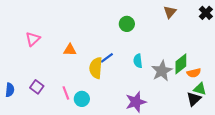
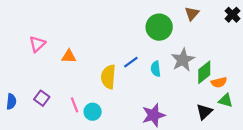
green circle: (127, 24) -> (159, 27), moved, size x1.5
orange triangle: (70, 50) -> (69, 56), moved
blue line: (107, 58) -> (131, 62), moved
gray star: (162, 71) -> (183, 60), moved
black triangle: (194, 99) -> (204, 112), moved

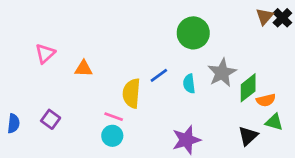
brown triangle: (192, 14) -> (265, 16), moved
pink line: (74, 105) -> (114, 117), moved, turned -49

